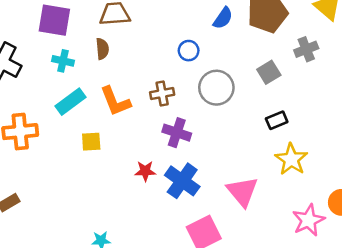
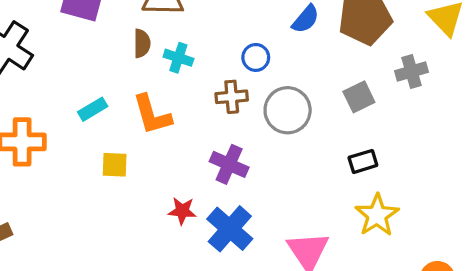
cyan cross: (63, 61) -> (178, 58), moved
brown cross: (162, 93) -> (232, 97), moved
cyan rectangle: (70, 102) -> (93, 109), size x0.7

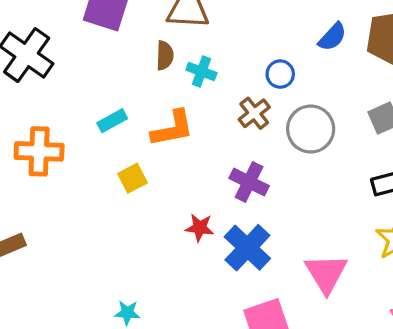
brown cross: (232, 97) -> (254, 113), turned -36
orange L-shape: (152, 115) -> (172, 128), turned -87
yellow square: (115, 165) -> (133, 178), turned -32

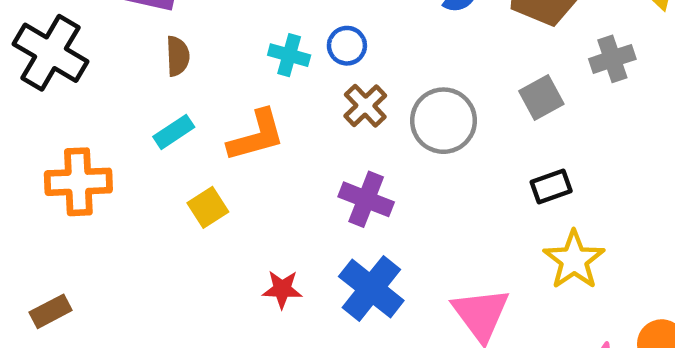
brown semicircle: (165, 56) -> (178, 56), moved
blue circle: (280, 74) -> (347, 46), moved
red star: (200, 228) -> (282, 289), moved

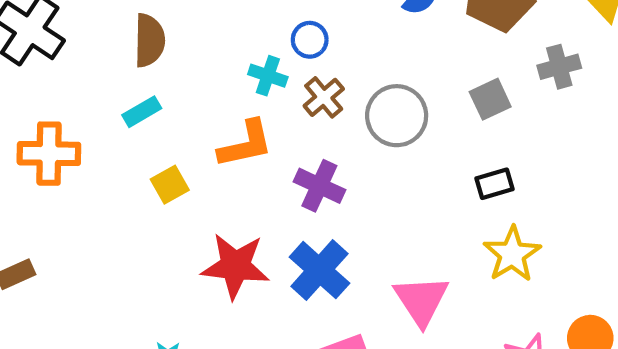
cyan cross: (289, 55) -> (268, 76), moved
brown semicircle: (178, 56) -> (149, 40), size x1.4
orange L-shape: (256, 136) -> (246, 144), moved
red star: (282, 289) -> (235, 266), size x1.8

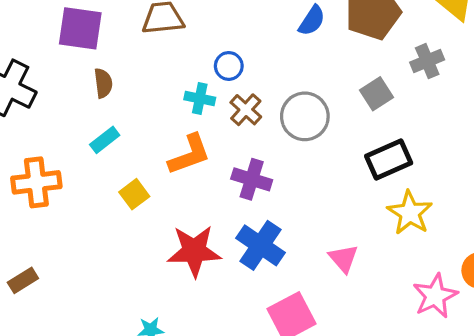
brown semicircle: (149, 40) -> (103, 83), size x0.7
black rectangle: (494, 184) -> (389, 159), size x1.5
pink triangle: (421, 300) -> (343, 258), size x0.7

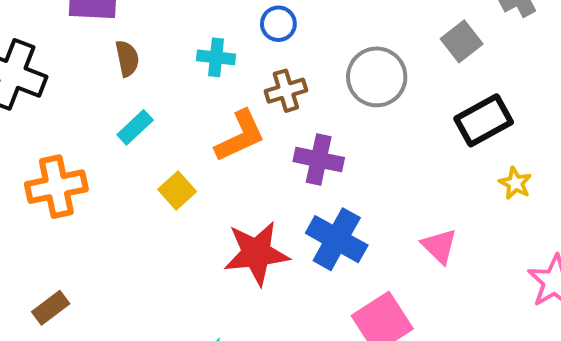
cyan cross: (200, 98) -> (216, 57), moved
brown cross: (246, 110) -> (286, 91), moved, turned 36
yellow star: (410, 213) -> (515, 183), size x0.6

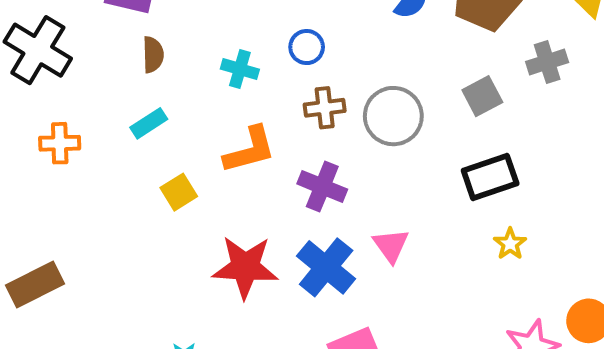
brown cross: (286, 91) -> (325, 108), moved
orange cross: (56, 187) -> (60, 143), moved, size x0.7
pink triangle: (439, 246) -> (391, 245), moved
brown rectangle: (51, 308) -> (35, 285), size x1.5

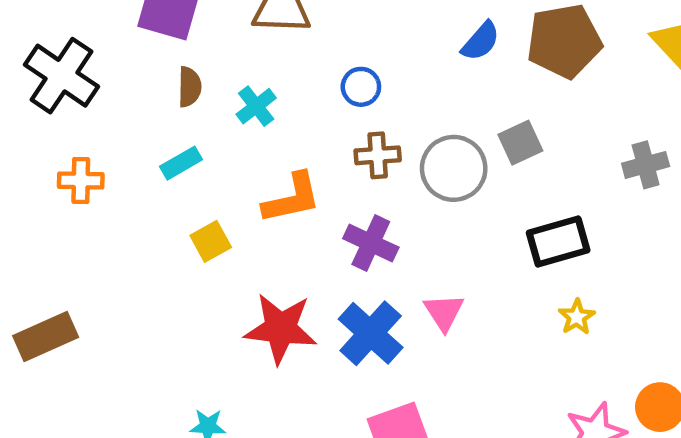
gray cross: (547, 62) -> (646, 165), moved
cyan cross: (240, 69) -> (256, 106), moved, turned 33
gray square: (482, 96) -> (520, 143), moved

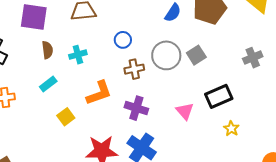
cyan cross: (256, 106) -> (78, 55), turned 30
gray circle: (454, 168) -> (166, 55), moved
pink triangle: (444, 312) -> (185, 111), moved

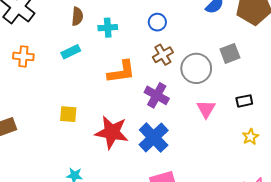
gray circle: (166, 55) -> (196, 68), moved
brown cross: (134, 69) -> (163, 55), turned -30
black rectangle: (219, 96) -> (244, 101), size x0.6
yellow square: (66, 117) -> (68, 114), moved, turned 30

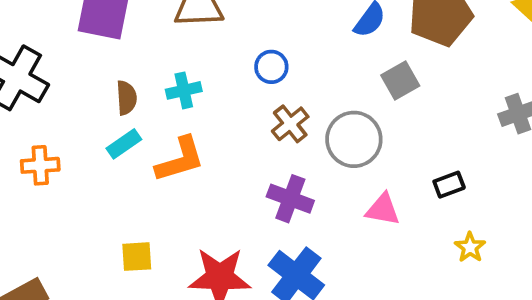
brown semicircle: (77, 16) -> (126, 98), moved
gray square: (230, 53) -> (400, 81), moved
orange L-shape: (121, 72) -> (180, 160), moved
pink triangle: (206, 109) -> (383, 209), turned -42

